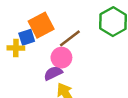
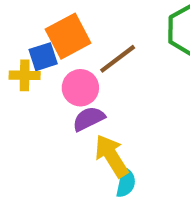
pink circle: (61, 58) -> (80, 88), moved

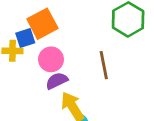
brown line: (118, 59) -> (104, 65), moved, turned -64

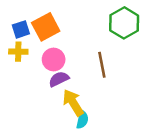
blue square: (25, 38) -> (21, 29), moved

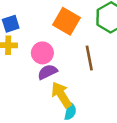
orange square: (46, 27) -> (66, 21), moved, turned -32

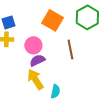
yellow arrow: (61, 95) -> (35, 79), moved

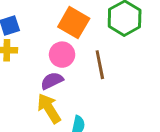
pink circle: (33, 45) -> (62, 55), moved

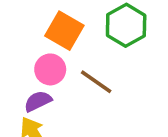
brown line: (100, 65) -> (96, 82), turned -44

